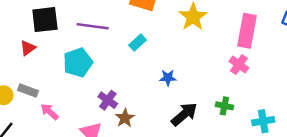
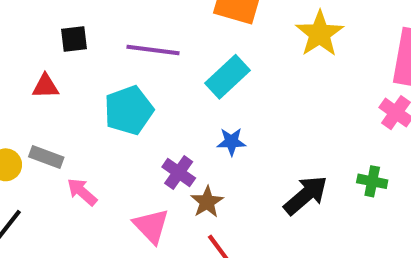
black square: (45, 20) -> (74, 39), size x0.6
cyan rectangle: (137, 43) -> (228, 77), size x1.5
red triangle: (28, 48) -> (45, 86), turned 35
blue star: (168, 78) -> (231, 142), moved

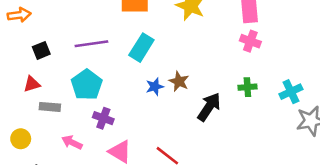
gray rectangle: (46, 157) -> (50, 107), moved
purple cross: (179, 172) -> (103, 118), moved
brown star: (207, 202) -> (179, 81), moved

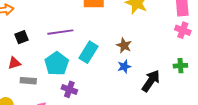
cyan rectangle: (141, 48) -> (89, 52), moved
brown star: (179, 81) -> (124, 45), moved
blue star: (155, 87) -> (124, 67), moved

